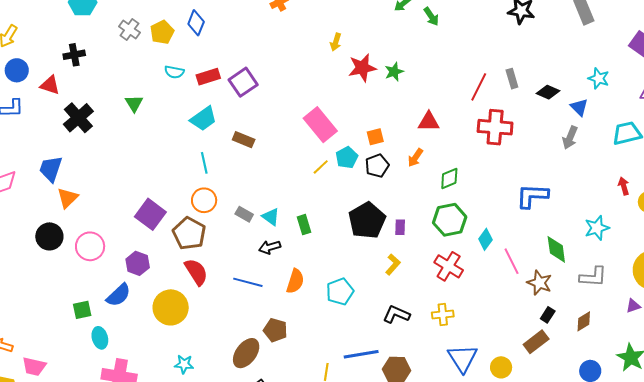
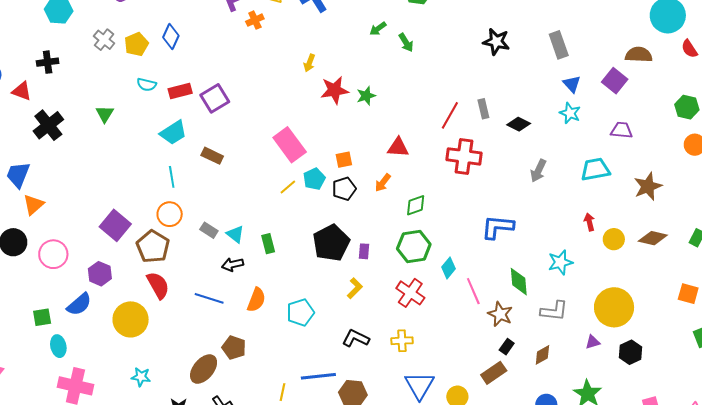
blue triangle: (579, 107) -> (572, 84), moved

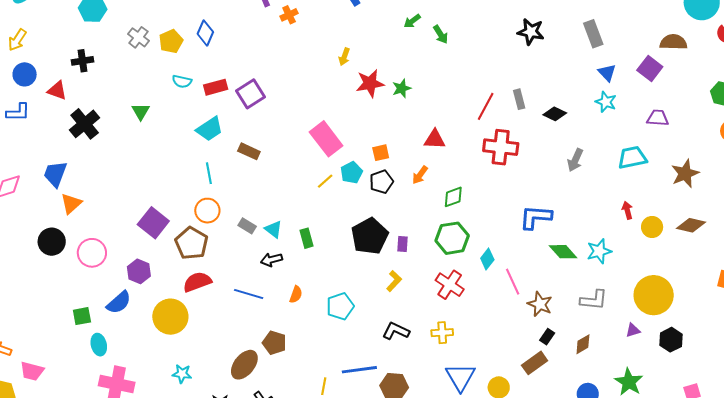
green diamond: (519, 282) -> (563, 252), moved, turned -36
red semicircle: (158, 285) -> (197, 282), turned -80
orange semicircle: (256, 300) -> (296, 294), size x0.7

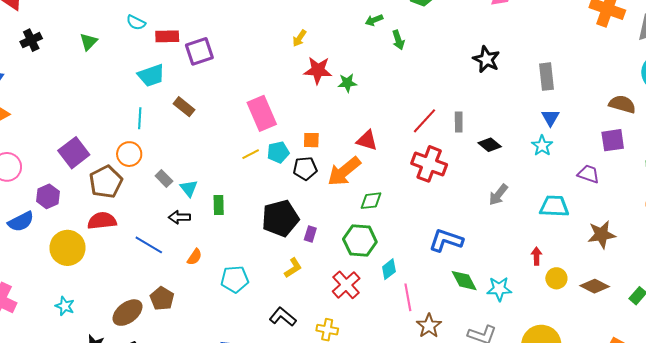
purple square: (650, 68) -> (613, 140), moved, turned 30
black cross: (85, 124) -> (31, 40), size x0.7
orange arrow: (420, 175) -> (344, 171), size x1.8

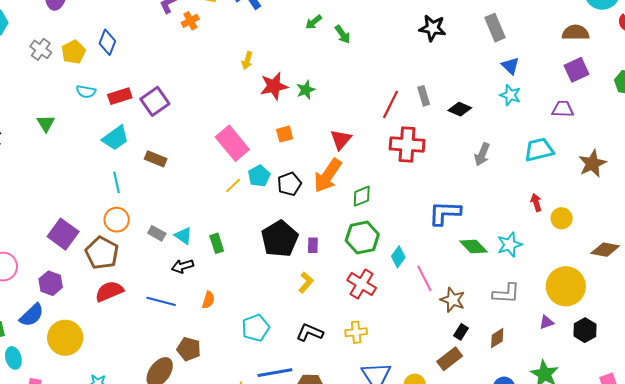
orange square: (311, 140) -> (285, 134), moved
red triangle: (367, 140) -> (341, 139), turned -50
yellow circle: (67, 248) -> (65, 338), moved
cyan pentagon: (235, 279) -> (256, 328), moved
brown diamond: (595, 286) -> (605, 250), moved

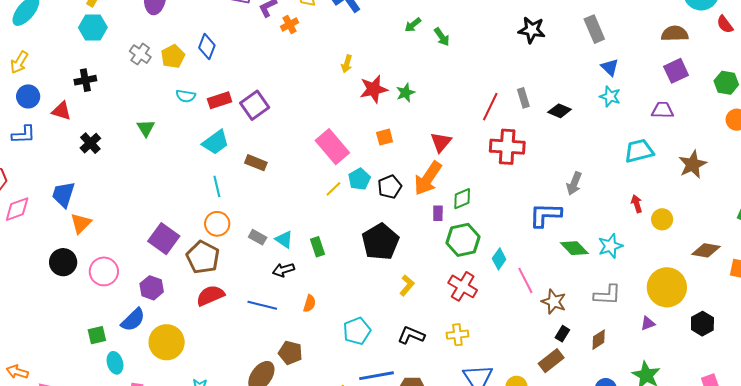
gray arrow: (482, 154) -> (574, 183), moved
purple rectangle: (313, 245) -> (438, 213), moved
black hexagon: (585, 330) -> (702, 324), moved

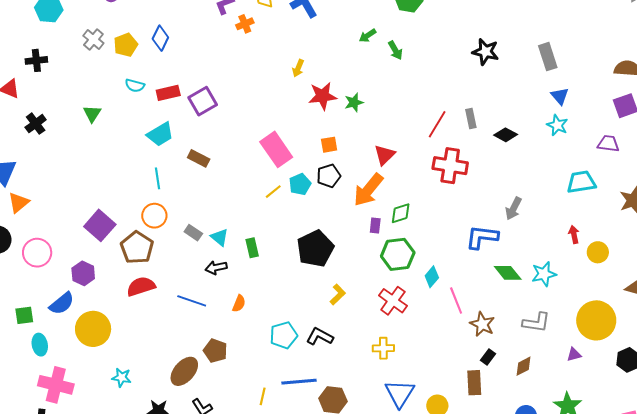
black pentagon: (390, 187) -> (329, 176), moved
black L-shape: (411, 335) -> (320, 336), moved
brown rectangle: (551, 361) -> (474, 383), turned -60

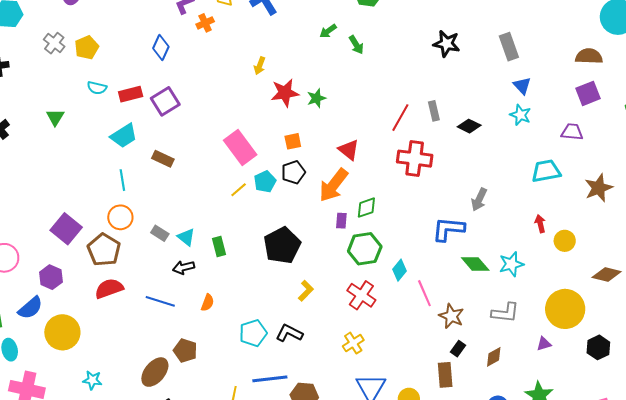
blue diamond: (160, 38) -> (161, 48), moved
red triangle: (385, 155) -> (349, 150), turned -35
yellow cross: (383, 348) -> (353, 343), turned -30

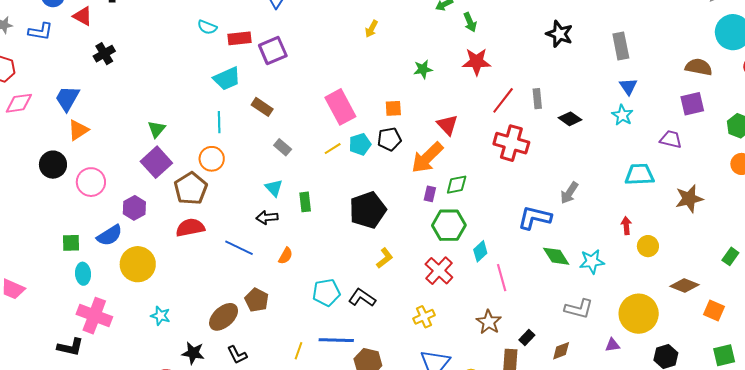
red star: (285, 93) -> (477, 62), moved
green triangle: (55, 117) -> (156, 129), moved
gray rectangle: (160, 233) -> (283, 147), moved
brown star: (451, 316) -> (489, 322), moved

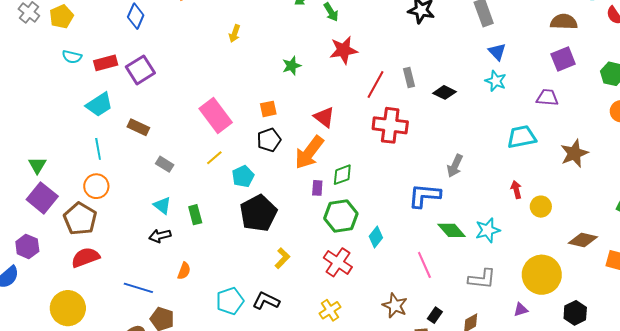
cyan pentagon: (360, 144) -> (243, 176), moved
blue line: (239, 248) -> (138, 288), moved
yellow circle: (138, 264) -> (68, 308), moved
pink line: (502, 278) -> (424, 265), moved

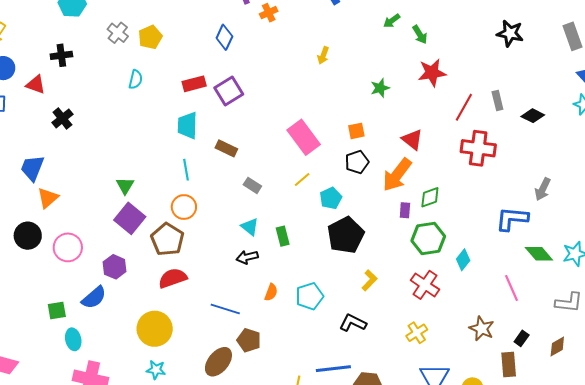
cyan semicircle: (72, 57) -> (136, 79), moved, turned -90
cyan trapezoid: (99, 105) -> (187, 125), turned 124
cyan pentagon: (230, 301) -> (310, 296), moved

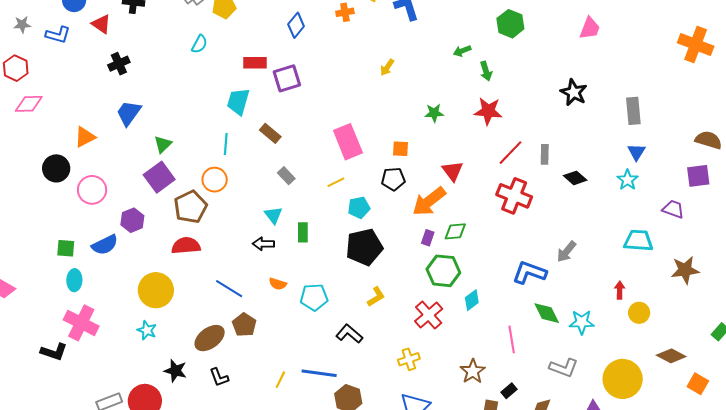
blue trapezoid: (32, 168) -> (129, 113), moved
orange semicircle: (271, 292) -> (278, 284), turned 72

